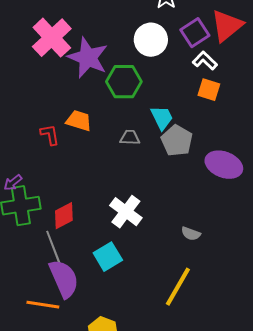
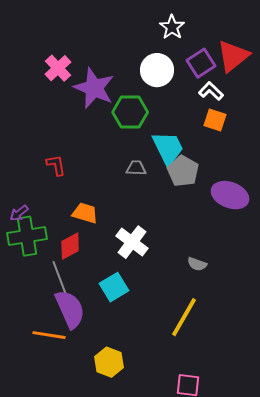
pink cross: (52, 38) -> (58, 68), size x0.7
cyan trapezoid: (162, 118) -> (168, 148), size x1.4
orange trapezoid: (79, 121) -> (85, 213), moved

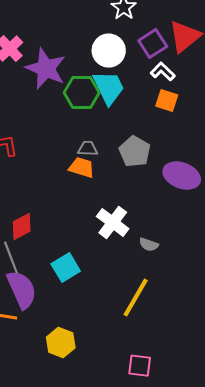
cyan trapezoid: (168, 148) -> (109, 88), moved
orange trapezoid: (85, 213) -> (82, 168), moved
white cross: (132, 242) -> (113, 223), moved

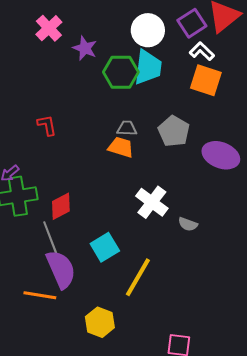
purple star: (46, 69) -> (85, 48), size x0.6
cyan trapezoid: (109, 88) -> (148, 67), turned 33
orange square: (167, 101) -> (206, 80), size x1.4
yellow line: (136, 298) -> (138, 277), moved

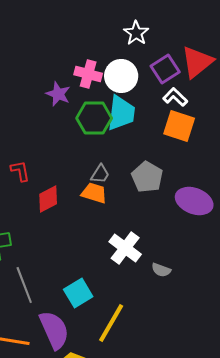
pink cross: (49, 28) -> (88, 74), moved, turned -32
gray trapezoid: (127, 128) -> (100, 174), turned 120
red diamond: (61, 206) -> (48, 199), moved
purple semicircle: (61, 269) -> (54, 330), moved

